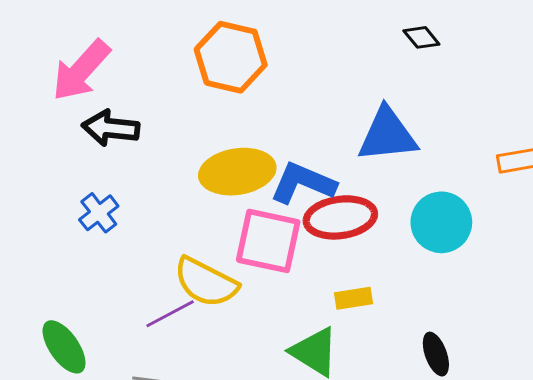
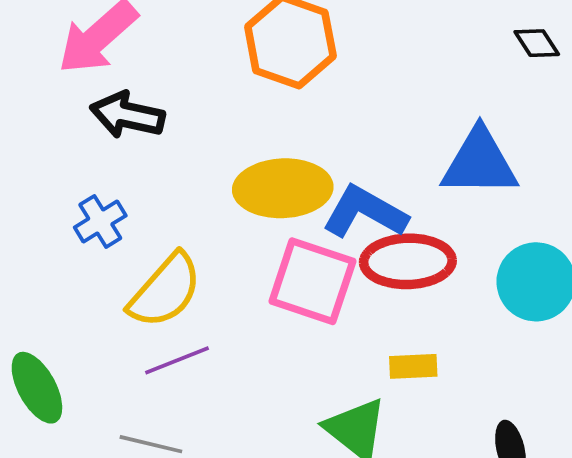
yellow semicircle: (206, 282) -> (165, 291), moved, turned -82

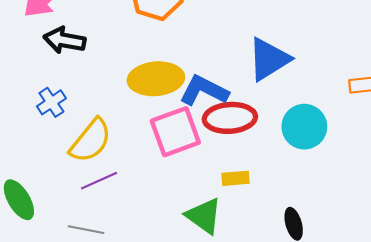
blue triangle: (479, 163) -> (269, 59), turned -30
pink square: (312, 281) -> (175, 132), turned -36

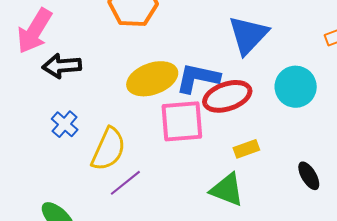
pink square: (175, 132) -> (182, 121), turned 30

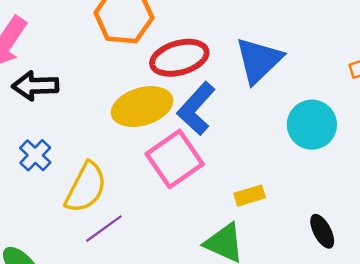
blue L-shape: (198, 78) -> (196, 108), turned -63
red ellipse: (227, 96) -> (179, 58), moved
pink square: (182, 121) -> (175, 159), turned -33

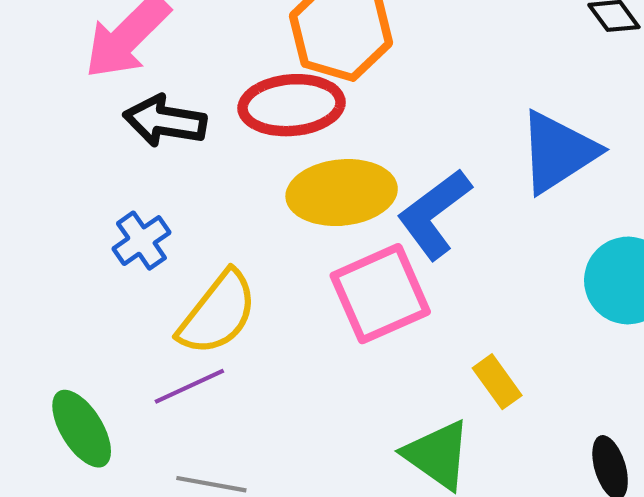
red ellipse: (179, 58) -> (292, 105), moved
yellow rectangle: (250, 196) -> (497, 382), turned 60
purple line: (104, 229) -> (189, 386), moved

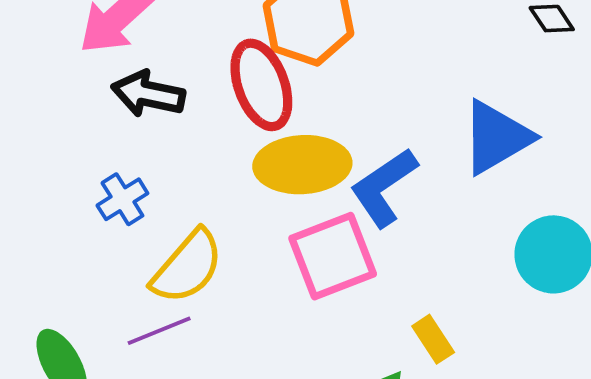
red ellipse: (292, 105) -> (261, 85), turned 72

